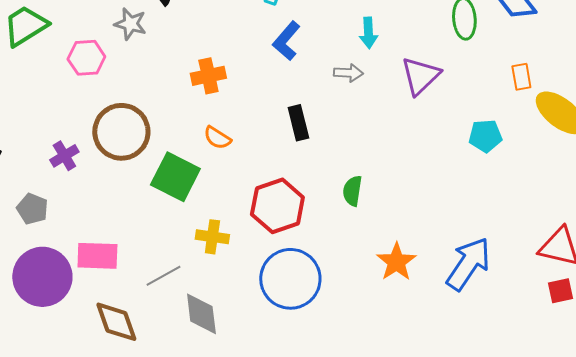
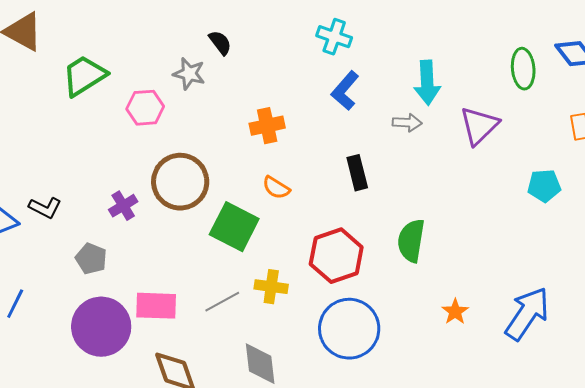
cyan arrow: (368, 33) -> (427, 83), size x1.4
green semicircle: (352, 191) -> (411, 241), size x1.4
orange star: (396, 262) -> (455, 312), size x0.7
gray line: (163, 276) -> (222, 302), moved

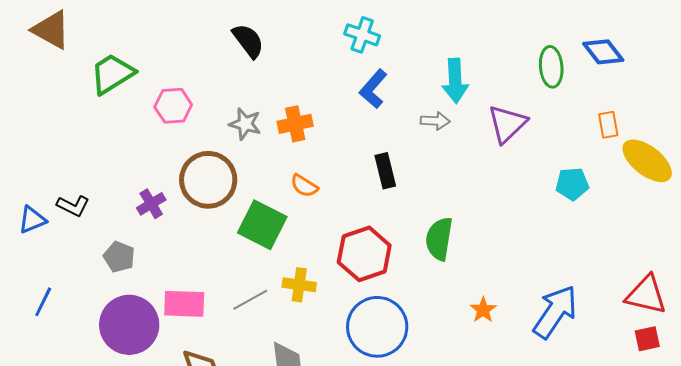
black semicircle: (220, 43) -> (248, 41), size x1.4
gray star: (189, 74) -> (245, 124), moved

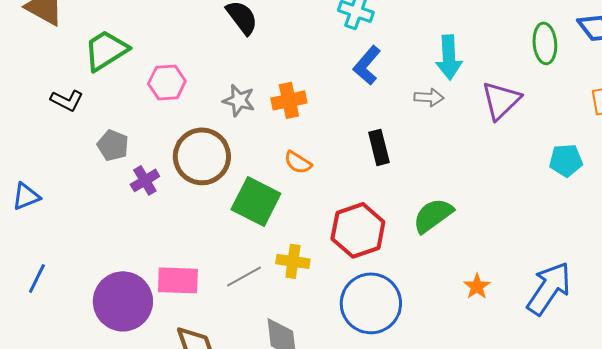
black L-shape: (73, 206) -> (67, 100), moved
green semicircle: (439, 239) -> (433, 215), turned 45
gray pentagon: (119, 257) -> (113, 145), moved

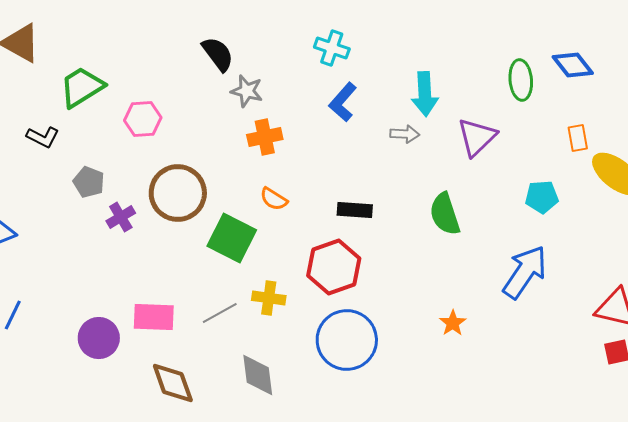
gray star: (239, 100) -> (247, 91), moved
black rectangle: (379, 147) -> (355, 210), moved, turned -72
green semicircle: (433, 215) -> (445, 214), moved, turned -72
blue arrow: (549, 288) -> (525, 272), moved
purple circle: (123, 301) -> (99, 338), size x0.7

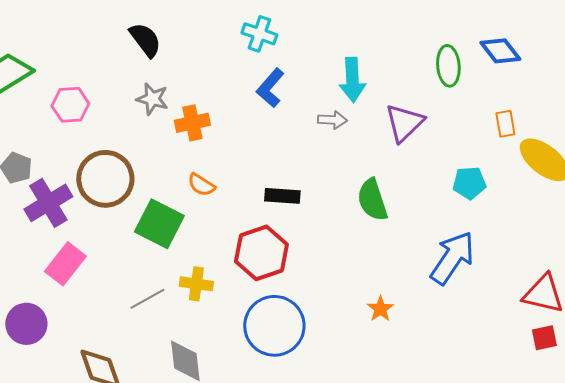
gray star: (247, 91) -> (152, 99), moved
purple cross: (121, 217) -> (48, 203), size x1.6
pink rectangle: (154, 317) -> (65, 264), moved, turned -54

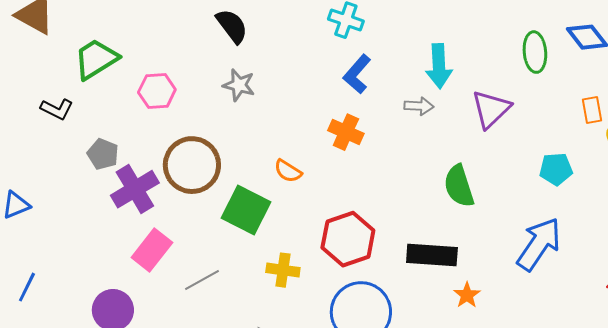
orange cross: (192, 123) -> (346, 132), moved, turned 36
black rectangle: (282, 196) -> (432, 255), moved, size x1.4
gray line: (147, 299) -> (202, 280), moved

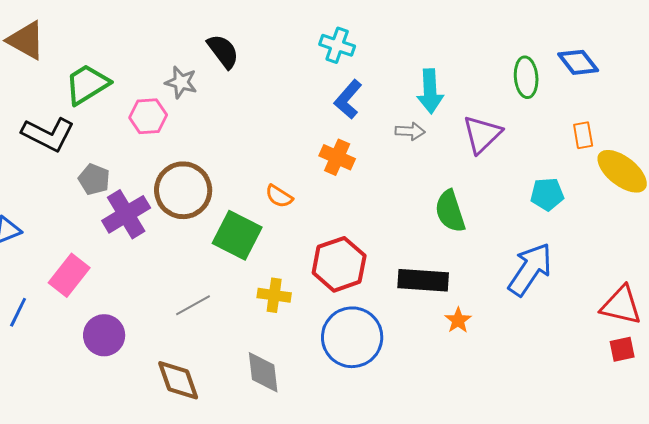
gray star: (239, 85) -> (181, 82), moved
black L-shape: (57, 109) -> (48, 134), size x1.6
pink rectangle: (152, 250) -> (69, 275), moved

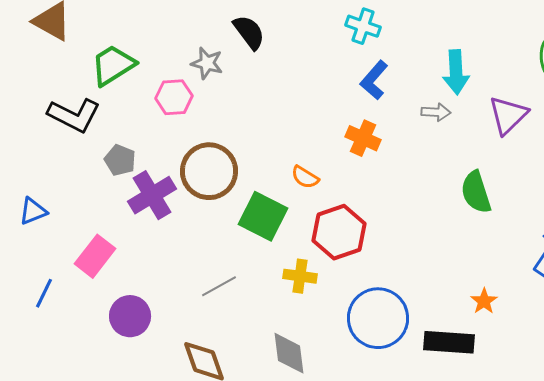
red hexagon: (339, 264) -> (339, 232), moved
black rectangle: (423, 280) -> (449, 342), moved

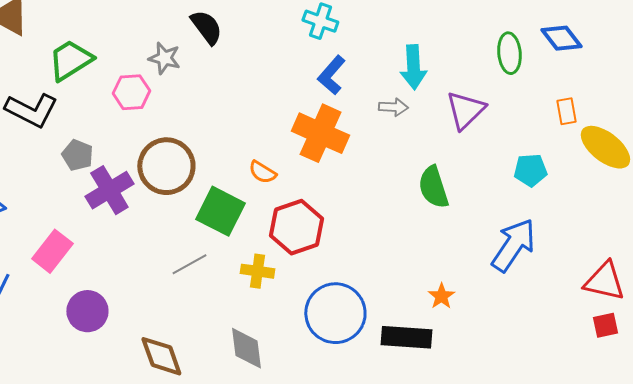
orange cross: (363, 138) -> (320, 133), size x1.6
gray line: (219, 286) -> (189, 264), moved

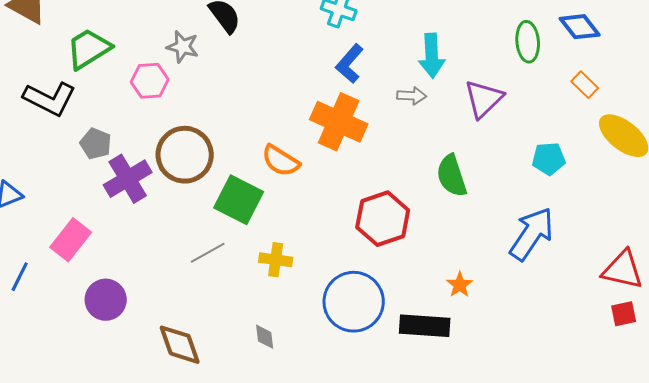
orange rectangle: (566, 111) -> (585, 85), moved, turned -36
orange semicircle: (262, 172) -> (281, 161), size x1.4
red hexagon: (296, 227) -> (383, 219), moved
gray diamond: (246, 348) -> (265, 337), size x0.6

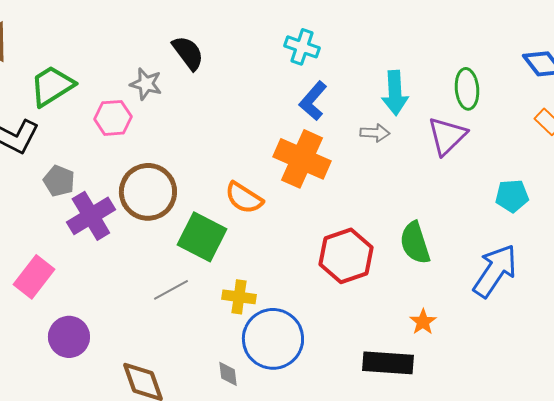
green ellipse: (528, 42) -> (467, 89), moved
green semicircle: (452, 176) -> (415, 243), moved
blue circle: (354, 302) -> (273, 339), moved

